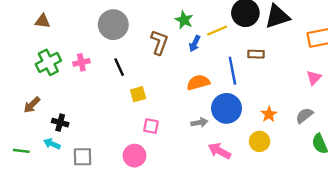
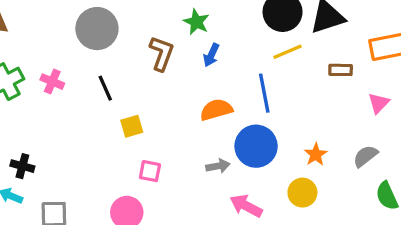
yellow line: (217, 31) -> (287, 52), moved
brown rectangle: (256, 54) -> (341, 70), moved
pink cross: (81, 62) -> (52, 82), turned 35

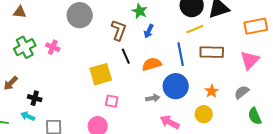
brown rectangle: (341, 70) -> (212, 52), moved, size x1.6
black line: (105, 88) -> (126, 56), moved
pink triangle: (379, 103) -> (250, 60), size x1.5
yellow square: (132, 126) -> (101, 74), size x1.6

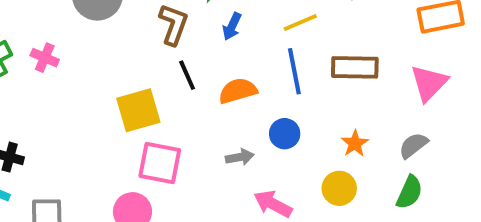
yellow line: (195, 29) -> (300, 23), moved
blue circle: (176, 86) -> (285, 134), size x0.6
pink square: (112, 101) -> (160, 163), size x1.6
green semicircle: (255, 116) -> (409, 192), moved, turned -132

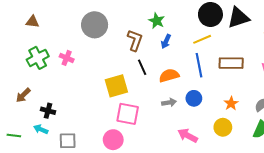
gray arrow: (240, 157) -> (169, 102), moved

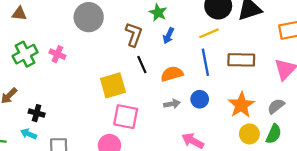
orange star: (231, 103) -> (241, 105), size x1.6
yellow circle: (223, 127) -> (249, 134), moved

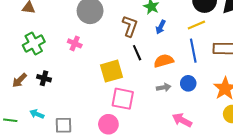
pink cross: (57, 54) -> (75, 43), moved
black cross: (37, 113) -> (44, 78), moved

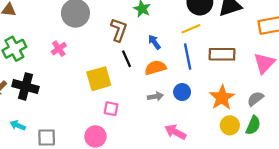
blue arrow: (161, 27) -> (154, 42), moved, turned 120
pink cross: (75, 43) -> (59, 49), turned 32
black cross: (44, 78) -> (25, 86), size x1.6
pink square: (123, 99) -> (111, 109), size x0.6

